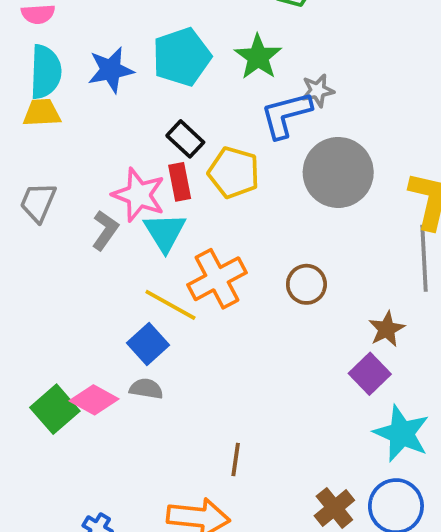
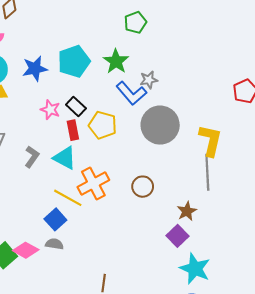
blue L-shape: (286, 115) -> (131, 93), turned -116
pink star: (139, 195) -> (50, 110), moved, size x0.7
cyan triangle: (165, 232) -> (65, 158), turned -30

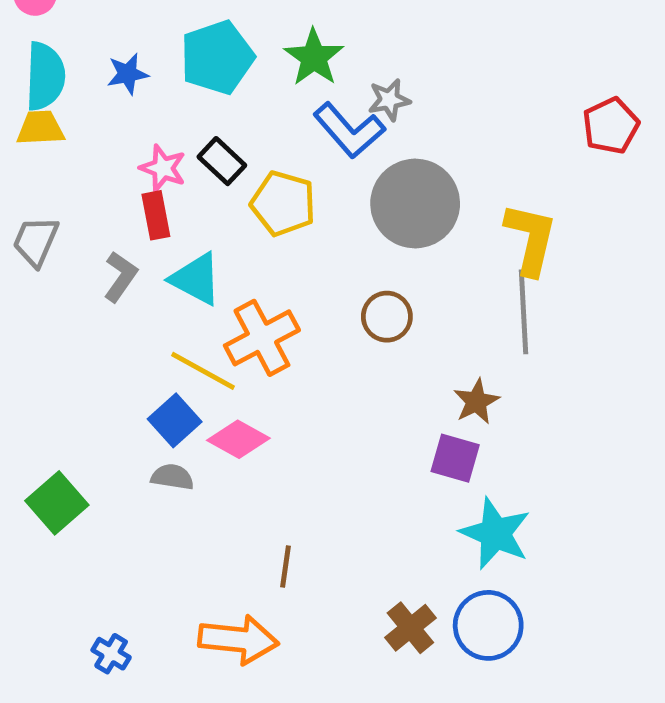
blue star: (35, 69) -> (128, 74), size x0.7
red rectangle: (73, 130) -> (156, 215), moved
brown circle: (143, 187) -> (387, 317), moved
purple square: (178, 236) -> (455, 458), turned -30
pink diamond: (26, 250) -> (238, 439), moved

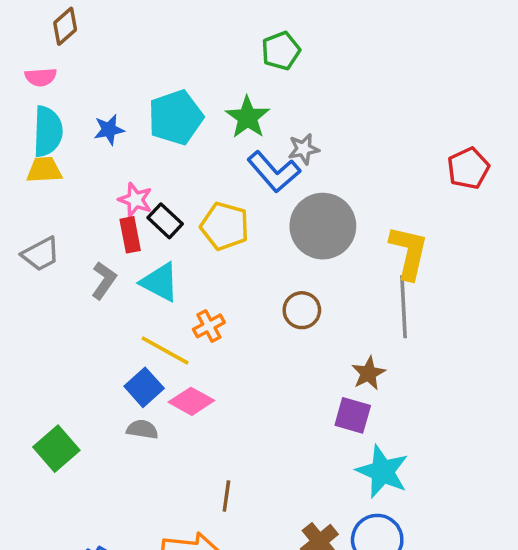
black rectangle: (222, 161) -> (165, 221), moved
gray trapezoid: (36, 241) -> (41, 254), turned -141
orange cross: (262, 338) -> (209, 326), size x0.6

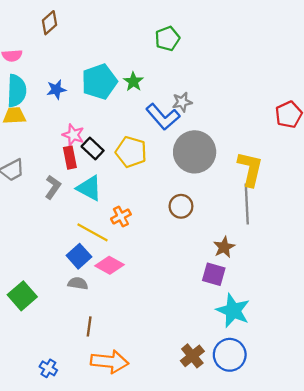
brown diamond: (65, 26) -> (49, 23), moved
green star: (247, 117) -> (133, 82), moved, size x0.7
brown line: (226, 496) -> (89, 326), moved

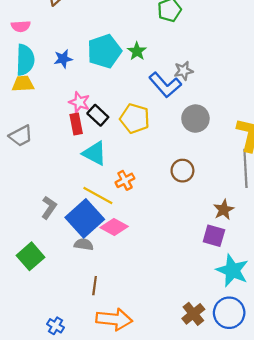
gray circle: (195, 152) -> (195, 119), size x0.7
gray L-shape: (53, 187) -> (49, 207), moved
blue square: (79, 256) -> (85, 218), size x1.6

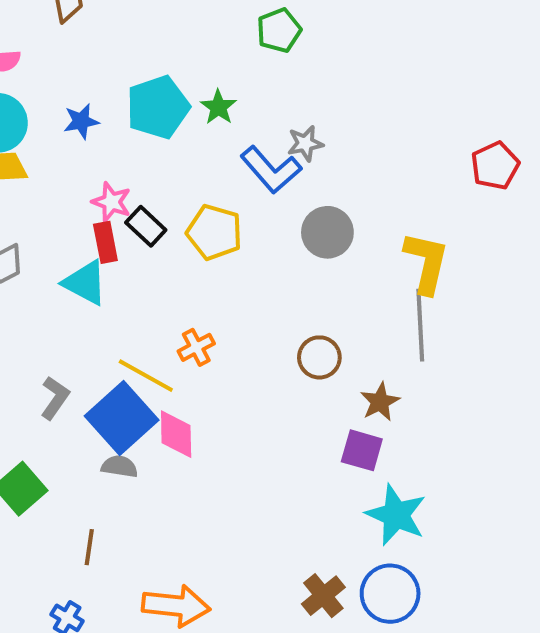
cyan triangle: (95, 153) -> (85, 283), moved
brown circle: (182, 171) -> (319, 357), moved
pink diamond: (114, 227) -> (176, 434), turned 60
brown line: (95, 286) -> (89, 547), moved

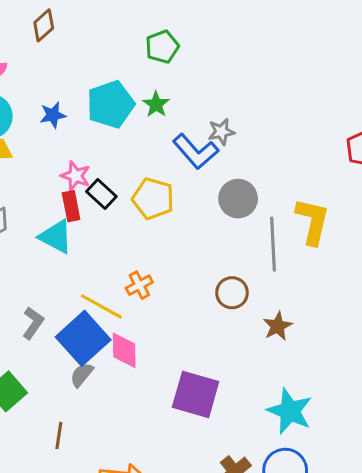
green pentagon: (279, 30) -> (162, 47), moved
gray line: (420, 325) -> (273, 244), moved
purple square: (362, 450) -> (196, 394), moved, size x1.5
gray semicircle: (120, 466) -> (82, 375), turned -60

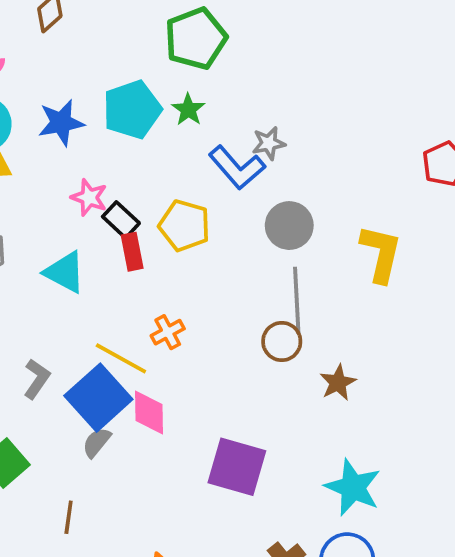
green pentagon: (162, 47) -> (196, 38), size x1.5
blue star: (53, 115) -> (61, 123), size x1.4
red rectangle: (71, 206) -> (132, 252), moved
gray line: (273, 244) -> (297, 300), moved

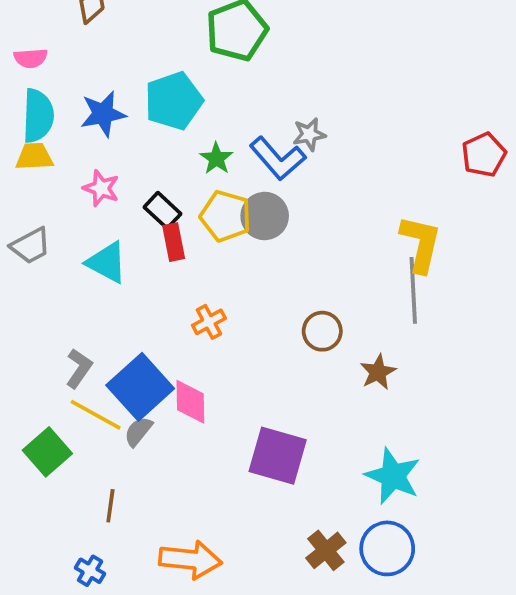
green star: (188, 110) -> (216, 158), moved
pink star: (89, 197) -> (101, 188), moved
gray circle: (289, 226) -> (265, 216), moved
gray line: (297, 300) -> (413, 290), moved
yellow line: (121, 358) -> (96, 415), moved

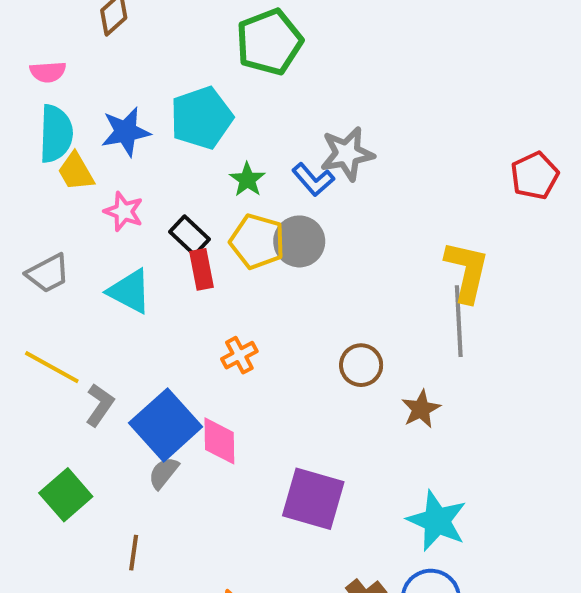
gray star: (309, 134) -> (347, 154), size x1.5
yellow trapezoid: (34, 157) -> (76, 172), moved, turned -117
blue L-shape: (278, 158) -> (313, 180), size x0.7
yellow line: (96, 415) -> (52, 367), moved

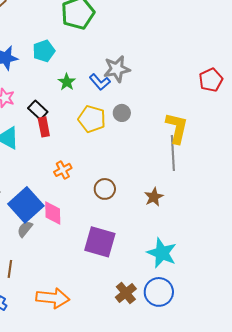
cyan pentagon: (201, 118) -> (44, 51), size x0.7
yellow pentagon: (257, 241) -> (92, 119), moved
gray circle: (299, 241) -> (122, 113), moved, size x0.7
brown circle: (361, 365) -> (105, 189), moved

